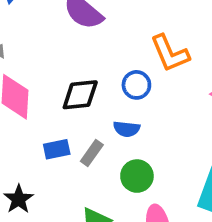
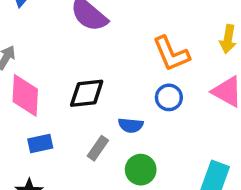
blue circle: (136, 85) -> (169, 97), moved
blue rectangle: (57, 149) -> (40, 144), moved

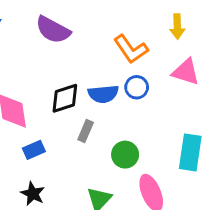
blue semicircle: (131, 125) -> (103, 94), moved, size x1.4
gray rectangle: (98, 148) -> (86, 131), moved

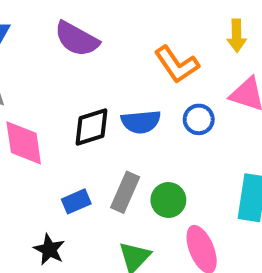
blue circle: (137, 87) -> (199, 119), moved
gray rectangle: (86, 131) -> (125, 192), moved, size x1.4
blue rectangle: (34, 150) -> (76, 201), moved

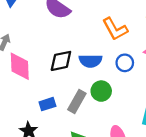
green circle: (168, 200) -> (101, 91), moved

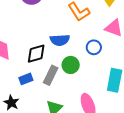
black diamond: (61, 61) -> (36, 54), moved
blue circle: (125, 63) -> (94, 47), moved

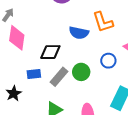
blue semicircle: (60, 40) -> (79, 33), moved

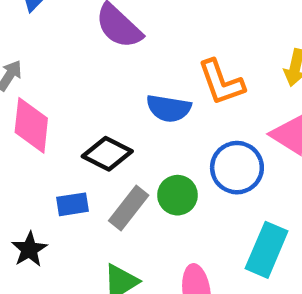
black diamond: (50, 52) -> (107, 154), turned 30
blue circle: (108, 61) -> (237, 168), size x1.5

